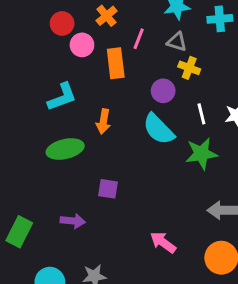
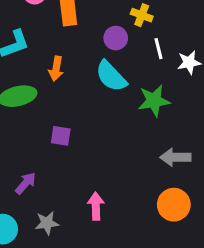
white line: (201, 114) -> (159, 49), moved
purple arrow: (73, 221) -> (26, 183), moved, turned -55
pink arrow: (163, 242) -> (96, 206), moved, turned 52

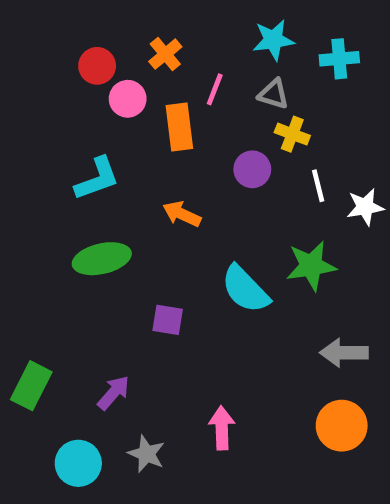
orange arrow: (56, 69) -> (182, 214), moved, turned 105
cyan semicircle: (111, 76) -> (245, 289), moved
gray star: (47, 223) -> (146, 454), turned 30

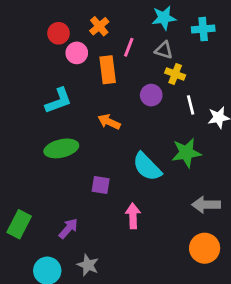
pink arrow: (222, 428) -> (133, 216), moved

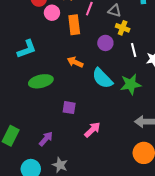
cyan L-shape: (58, 101) -> (27, 49), moved
cyan semicircle: (147, 167) -> (102, 78), moved
pink arrow: (133, 216) -> (92, 130), turned 48

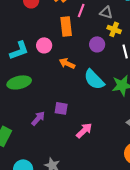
pink circle: (52, 13) -> (44, 45), moved
green ellipse: (41, 81) -> (19, 82), moved
purple arrow: (46, 139) -> (38, 118), moved

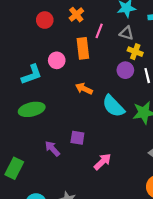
purple circle: (97, 44) -> (125, 70), moved
pink circle: (44, 45) -> (57, 60), moved
purple arrow: (38, 118) -> (52, 149), turned -84

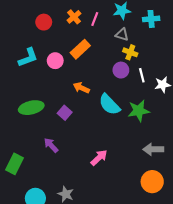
pink line: (99, 31) -> (95, 19), moved
orange rectangle: (83, 48) -> (80, 49), turned 54
cyan L-shape: (32, 75) -> (28, 58), moved
purple square: (77, 138) -> (65, 113), moved, turned 32

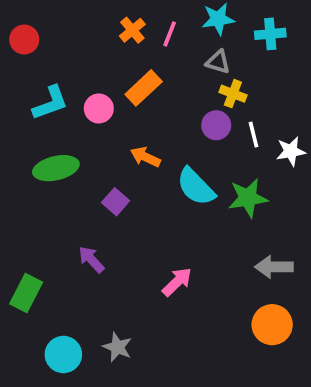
red circle: (44, 22) -> (24, 40), moved
green ellipse: (31, 108) -> (56, 168), moved

